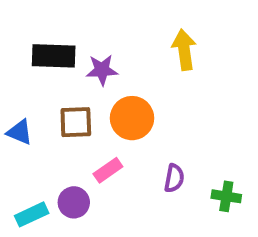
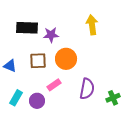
purple semicircle: (174, 178) -> (87, 89), size x1.5
green cross: (226, 196) -> (113, 98), turned -32
cyan rectangle: (32, 214) -> (16, 98), moved, turned -35

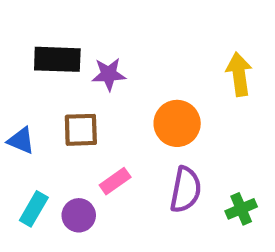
yellow arrow: (92, 25) -> (239, 74), moved
orange circle: (66, 59) -> (177, 123), moved

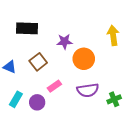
purple star: (109, 74) -> (64, 42), moved
brown square: (81, 130) -> (38, 62), turned -36
purple semicircle: (186, 190) -> (88, 90), turned 70

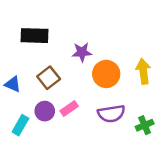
yellow arrow: (113, 35) -> (143, 71), moved
purple circle: (37, 102) -> (45, 111), moved

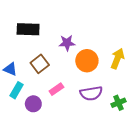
yellow arrow: (143, 71) -> (117, 59), turned 30
purple circle: (45, 111) -> (33, 104), moved
cyan rectangle: (20, 125) -> (17, 90), moved

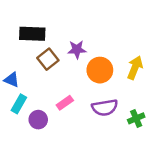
brown square: (40, 64) -> (48, 59), moved

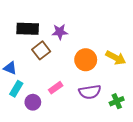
purple star: (77, 49) -> (60, 32), moved
yellow arrow: (135, 68) -> (116, 58), turned 96

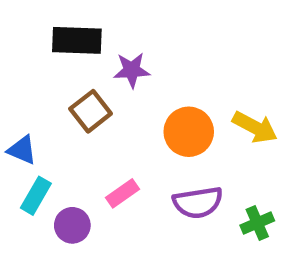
black rectangle: (28, 29) -> (77, 40), moved

